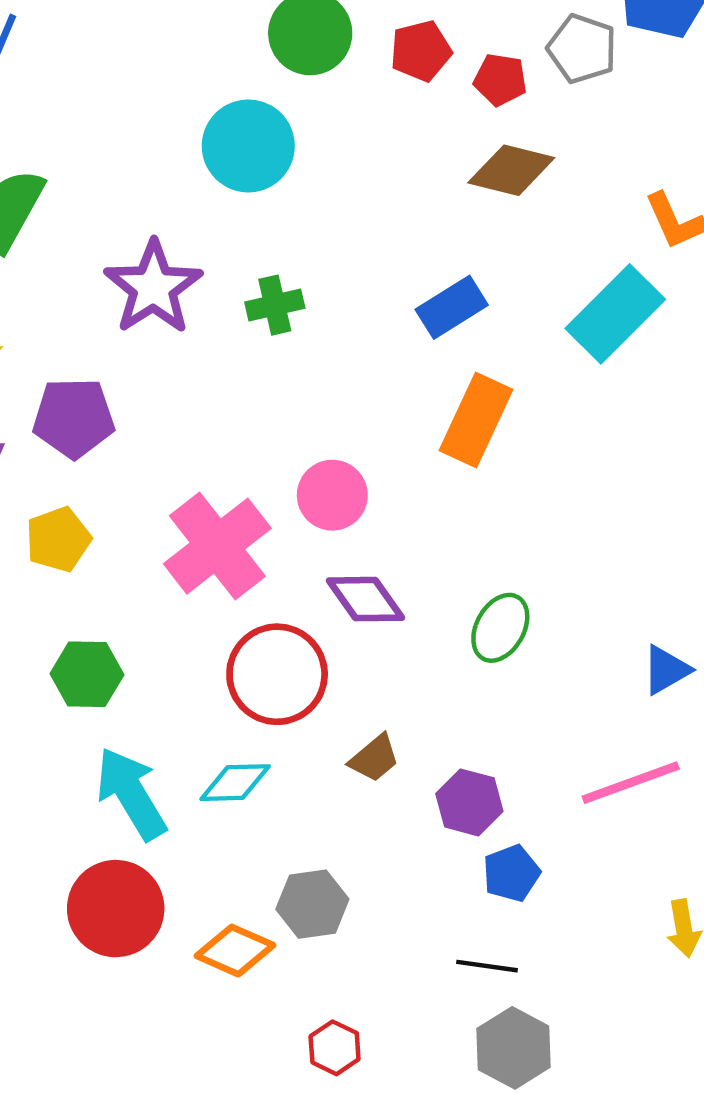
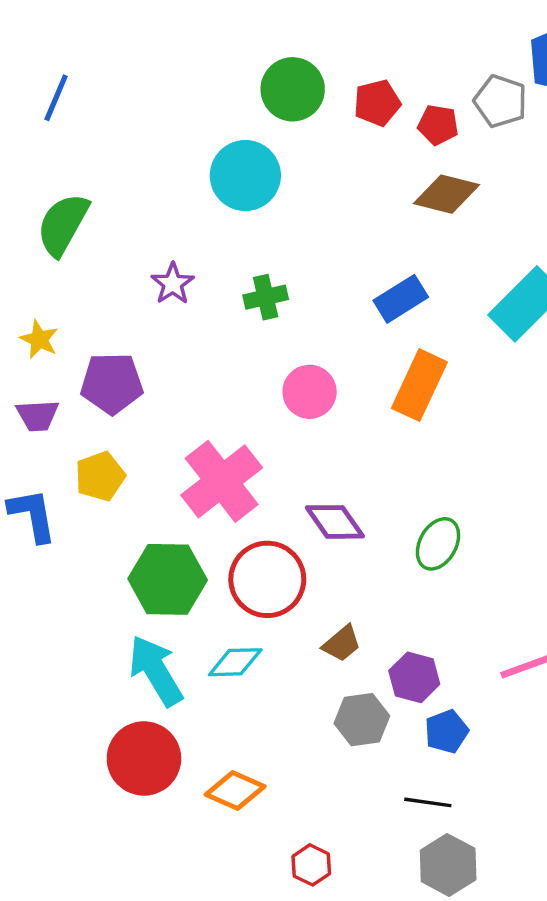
purple star: (153, 287) -> (173, 284), size x0.6
pink circle: (332, 495) -> (310, 392), moved
green hexagon: (87, 674) -> (168, 579), moved, size x1.4
gray hexagon: (312, 904) -> (362, 720), moved

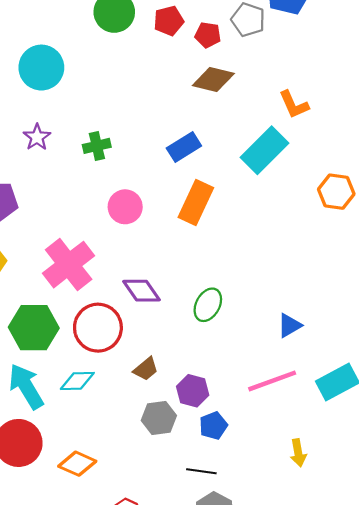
cyan circle: (245, 176) -> (41, 68), moved

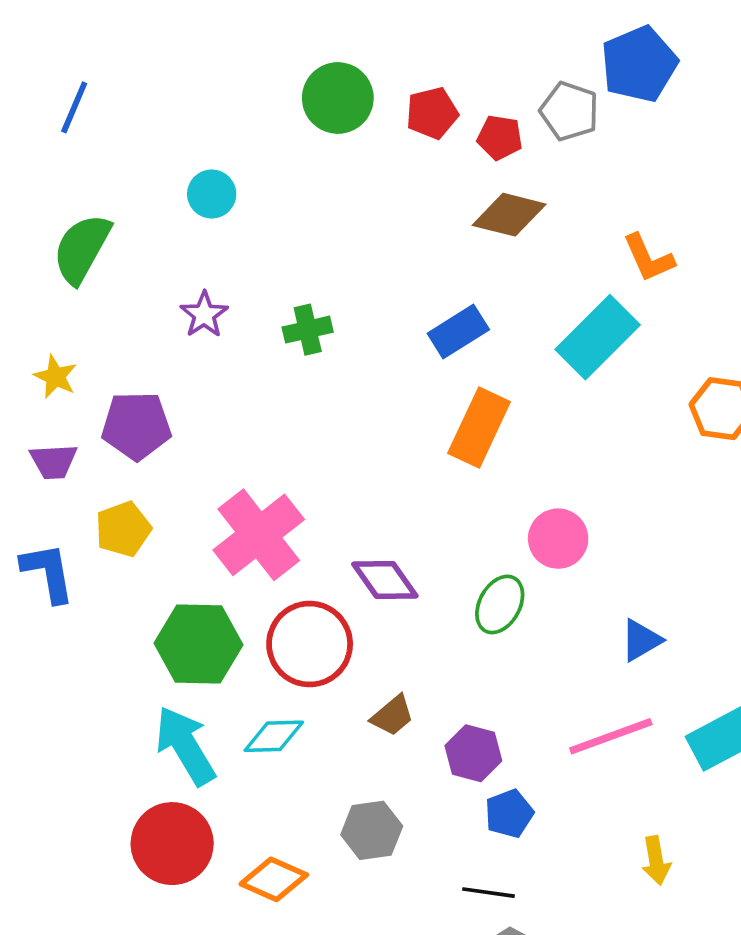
cyan circle: (41, 68) -> (212, 194), size x0.6
pink circle: (125, 207) -> (558, 539), moved
gray hexagon: (159, 418) -> (372, 830), moved

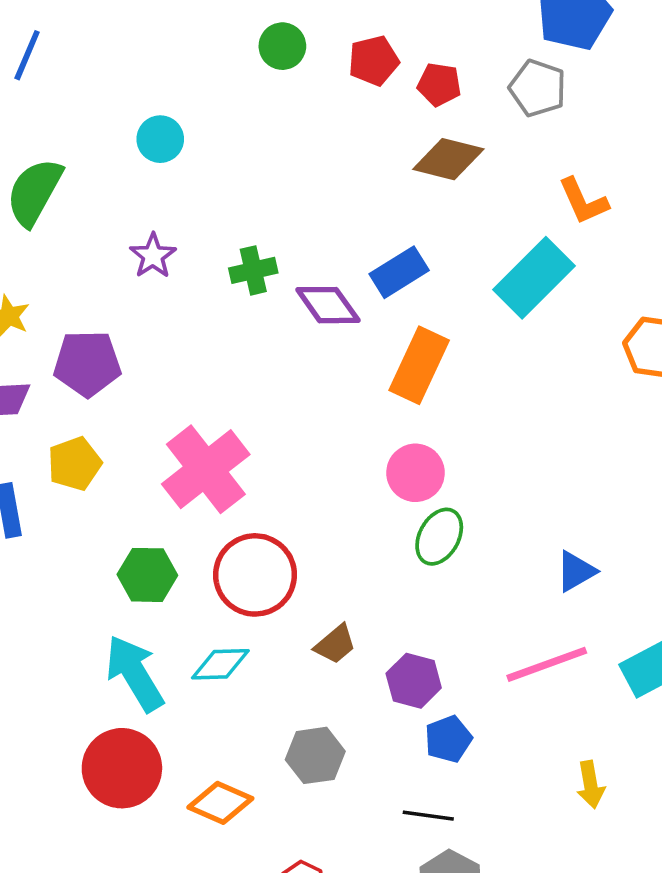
green circle: (338, 98) -> (282, 46), size x0.7
gray pentagon: (569, 111) -> (538, 88), moved
pink circle: (558, 539) -> (416, 473), moved
purple diamond: (385, 580) -> (328, 305), moved
green hexagon: (198, 644) -> (147, 575), size x0.7

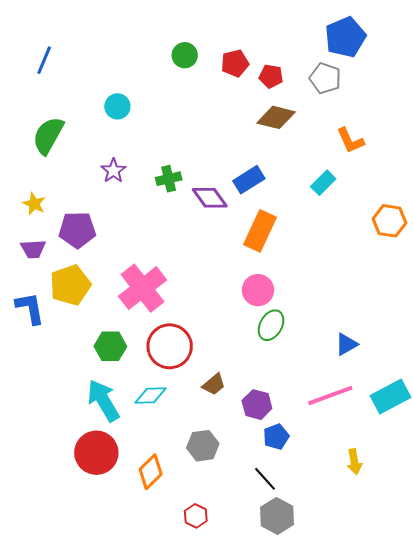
cyan rectangle: (534, 278) -> (323, 183), size x0.6
yellow pentagon: (75, 464) -> (70, 285), size x1.4
orange diamond: (220, 803) -> (151, 472), turned -68
black line: (428, 816) -> (265, 479), turned 40

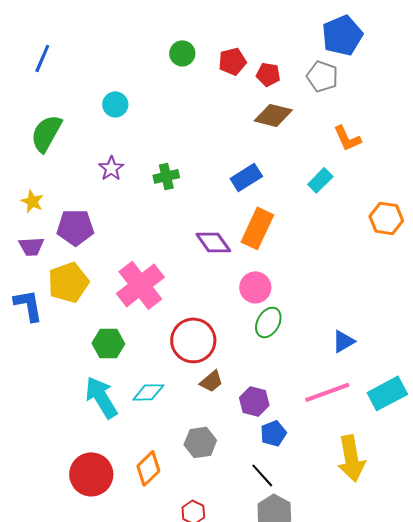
purple diamond: (210, 198) -> (213, 242), moved
red circle: (170, 346) -> (193, 340), moved
red circle: (96, 453) -> (91, 474), moved
yellow arrow: (354, 462) -> (351, 458), size x1.8

